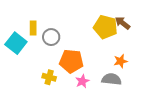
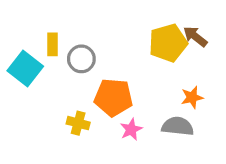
yellow pentagon: (105, 27) -> (168, 43), turned -30

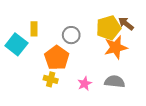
gray circle: (81, 59) -> (71, 35), moved
orange pentagon: (113, 97) -> (57, 58), moved, turned 30
orange star: (192, 97) -> (116, 47), moved, size x1.6

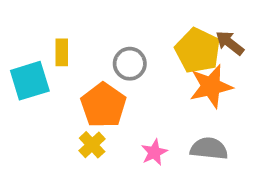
yellow pentagon: (108, 28) -> (198, 50), turned -30
cyan square: (16, 44) -> (30, 81), turned 35
yellow cross: (51, 79) -> (92, 145), turned 32

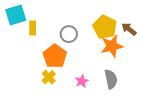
brown arrow: (230, 43) -> (129, 29), moved
cyan square: (30, 81) -> (16, 15), moved
gray semicircle: (209, 149) -> (111, 79), turned 72

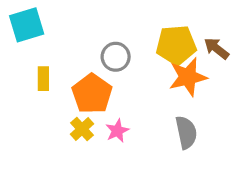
yellow pentagon: (105, 27) -> (176, 45), turned -30
yellow rectangle: (33, 28) -> (43, 79), moved
pink star: (82, 81) -> (117, 131), moved

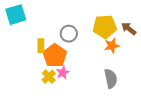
orange star: (188, 77) -> (112, 46), size x0.7
yellow rectangle: (43, 79) -> (41, 46), moved
pink star: (117, 131) -> (63, 73), moved

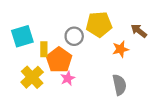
cyan square: (16, 15) -> (22, 36), moved
yellow pentagon: (105, 27) -> (99, 24), moved
yellow cross: (49, 77) -> (32, 77), moved, size x1.5

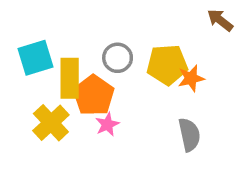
yellow pentagon: (99, 24) -> (167, 65), moved
brown arrow: (139, 31) -> (220, 20), moved
yellow rectangle: (44, 49) -> (70, 78), size x1.6

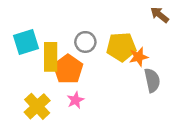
yellow cross: (51, 123) -> (37, 106), moved
pink star: (107, 124) -> (75, 100), moved
gray semicircle: (189, 135) -> (152, 80), moved

